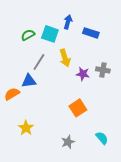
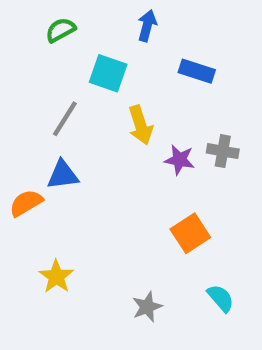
blue arrow: (68, 22) -> (147, 26), moved
green semicircle: (28, 35) -> (61, 30), moved
gray line: (39, 62) -> (65, 119), moved
orange square: (78, 108) -> (190, 233), moved

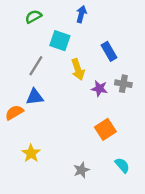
blue rectangle: (197, 71) -> (109, 51), moved, turned 42

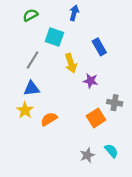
gray cross: (123, 84) -> (115, 103), moved
orange semicircle: (14, 113) -> (49, 119), moved
yellow star: (31, 153) -> (25, 110), moved
gray star: (81, 170) -> (87, 155), moved

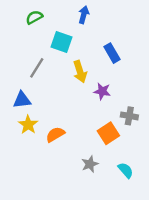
blue triangle: (31, 88) -> (22, 100), moved
gray star: (87, 155) -> (90, 164), moved

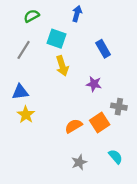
gray line: (37, 68) -> (24, 50), moved
yellow arrow: (80, 72) -> (62, 66), moved
orange semicircle: (55, 134) -> (74, 126), moved
gray star: (90, 164) -> (79, 162), moved

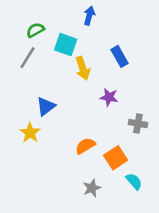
green semicircle: (32, 16) -> (35, 30), moved
yellow arrow: (62, 66) -> (83, 68), moved
blue triangle: (20, 92) -> (46, 106), moved, turned -30
orange square: (100, 123) -> (116, 158), moved

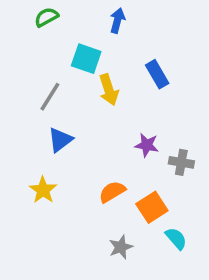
green semicircle: (35, 30) -> (46, 17), moved
gray line: (27, 58) -> (50, 97), moved
purple star: (109, 97) -> (147, 145), moved
yellow star: (30, 133) -> (43, 190), moved

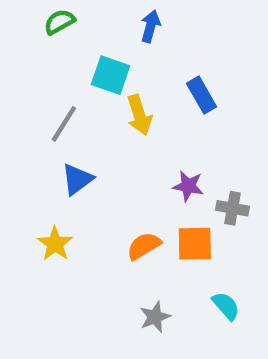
orange square: (152, 207) -> (195, 244), moved, turned 32

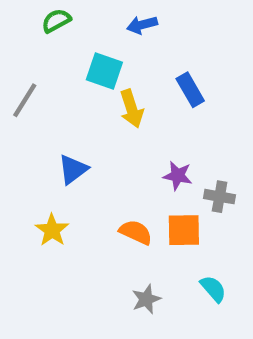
blue arrow: (150, 26) -> (142, 25), turned -120
gray line: (64, 124) -> (25, 100), moved
orange semicircle: (144, 246) -> (136, 232), turned 56

